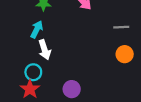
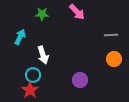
cyan arrow: (37, 29) -> (20, 37), moved
purple circle: (72, 89) -> (80, 80), moved

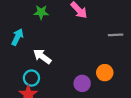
white arrow: (43, 55) -> (42, 56), turned 144
orange circle: (114, 59) -> (105, 73), moved

